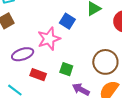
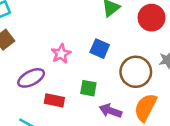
blue square: (67, 21) -> (100, 49), moved
pink star: (49, 39) -> (61, 54), size x0.7

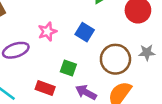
red rectangle: (54, 100) -> (45, 88), moved

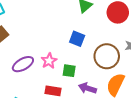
pink star: (47, 32) -> (49, 61), moved

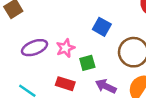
green square: (69, 71) -> (87, 63), turned -32

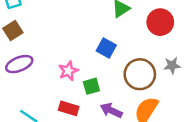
purple ellipse: (35, 48) -> (19, 64), moved

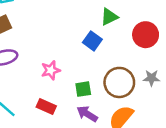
blue square: (106, 48) -> (92, 41), moved
green square: (91, 86) -> (83, 89), moved

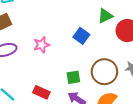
green triangle: (109, 17) -> (105, 16), moved
pink star: (51, 70) -> (42, 45), moved

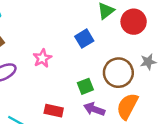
blue square: (81, 36) -> (84, 39), turned 35

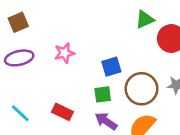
blue square: (84, 39) -> (111, 67), moved

